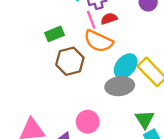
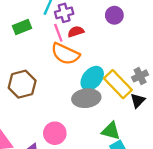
green rectangle: (54, 34) -> (22, 27), moved
brown hexagon: (70, 61) -> (22, 84), moved
green triangle: (145, 119) -> (111, 131), turned -42

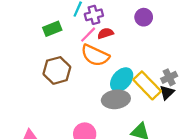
pink line: (58, 33) -> (88, 35), turned 66
brown hexagon: (22, 84) -> (57, 70), moved
black triangle: (138, 100) -> (167, 92), moved

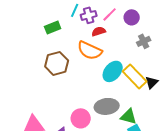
pink line: (88, 35) -> (110, 14), moved
gray cross: (169, 77) -> (144, 41), moved
gray ellipse: (116, 99) -> (107, 106), moved

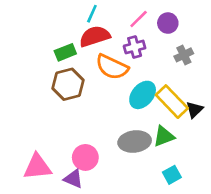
purple cross: (89, 15) -> (135, 47), moved
green rectangle: (53, 27) -> (65, 52), moved
red semicircle: (99, 31) -> (95, 36), moved, size x1.6
green triangle: (129, 116) -> (164, 136), moved, turned -36
pink circle: (81, 118) -> (85, 157), moved

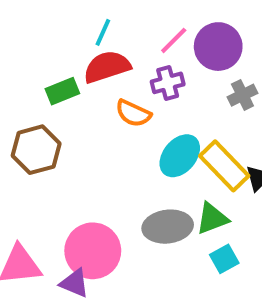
purple circle: (168, 23) -> (218, 47), size x1.5
orange semicircle: (112, 67) -> (133, 113), size x0.7
brown hexagon: (68, 84) -> (36, 150), moved
pink circle: (85, 157) -> (93, 251), size x1.4
cyan square: (172, 175) -> (224, 259), moved

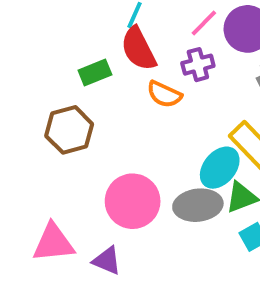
red semicircle: (107, 67) -> (138, 49), turned -99
cyan ellipse: (180, 156) -> (220, 168), moved
pink circle: (93, 251) -> (133, 201), moved

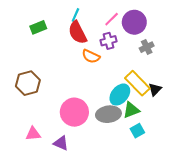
green rectangle: (95, 72) -> (38, 27), moved
brown hexagon: (69, 130) -> (28, 83), moved
pink triangle: (53, 243) -> (33, 134), size x0.7

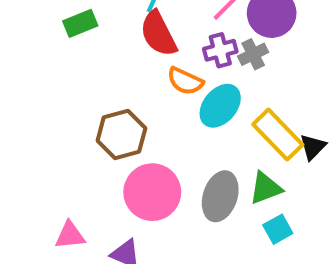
gray cross: (147, 47) -> (253, 54), moved
brown hexagon: (28, 83) -> (121, 135), moved
cyan ellipse: (120, 95) -> (220, 106), moved
gray ellipse: (108, 114) -> (220, 196), turned -65

